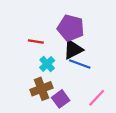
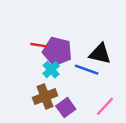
purple pentagon: (71, 28) -> (57, 51), moved
black triangle: (73, 49) -> (100, 54), moved, turned 40

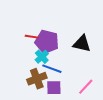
blue line: (87, 70) -> (52, 69), moved
purple square: (66, 108) -> (54, 88), turned 35

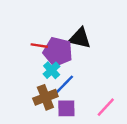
black triangle: (82, 44) -> (80, 38), moved
blue line: (52, 69) -> (64, 85), turned -66

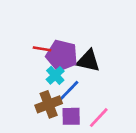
black triangle: (80, 38) -> (88, 61), moved
pink line: (106, 107) -> (99, 118), moved

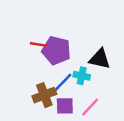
black triangle: (88, 61) -> (100, 59), moved
cyan cross: (55, 75) -> (82, 76), moved, turned -35

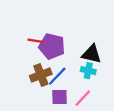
cyan cross: (82, 76) -> (88, 71), moved
brown cross: (44, 95) -> (41, 75), moved

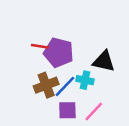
cyan cross: (88, 71) -> (85, 80), moved

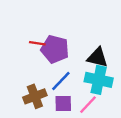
cyan cross: (85, 80) -> (99, 80), moved, size x1.6
brown cross: (46, 85) -> (35, 96), moved

